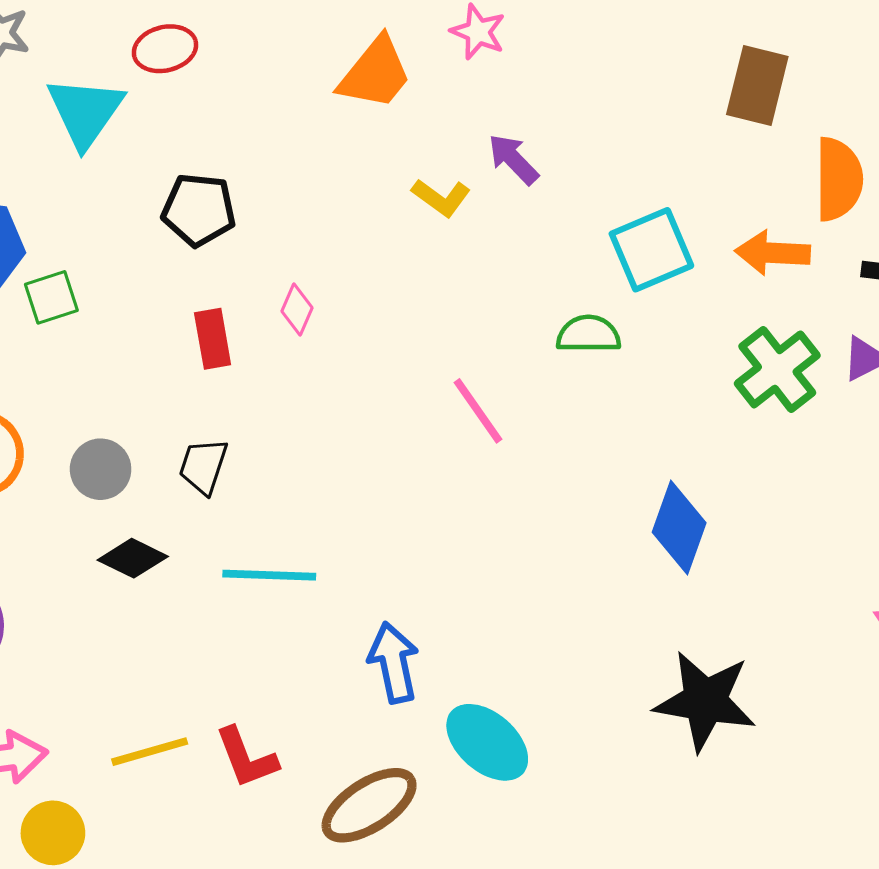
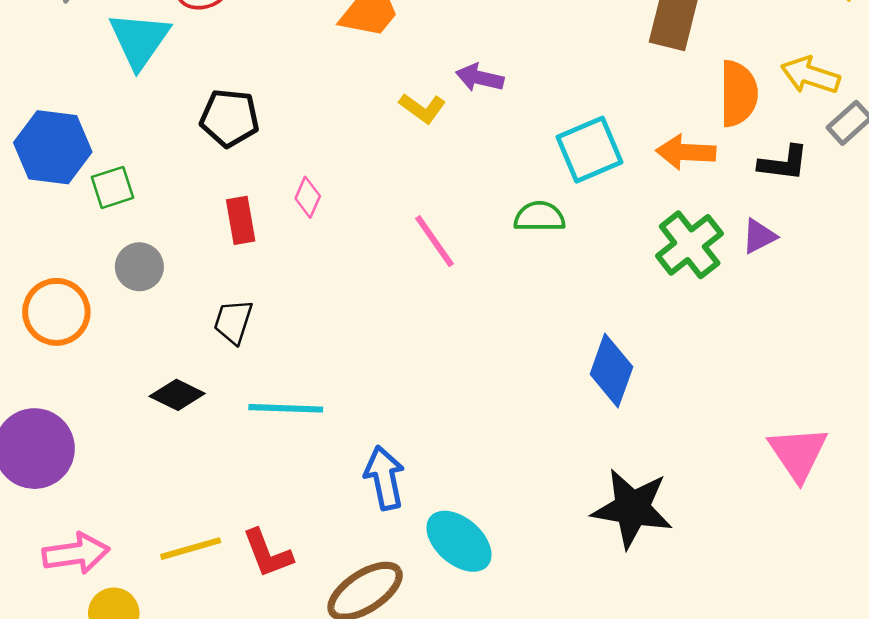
purple arrow: (513, 159) -> (480, 78), turned -33
pink line: (478, 411) -> (435, 241), moved
gray circle: (101, 469) -> (139, 267), moved

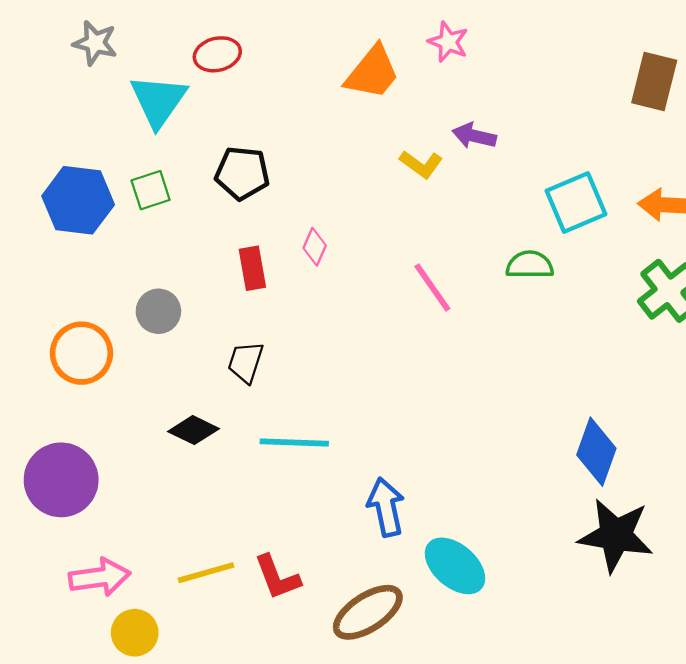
green square: (113, 187) -> (151, 190), moved
blue diamond: (611, 370) -> (596, 452), moved

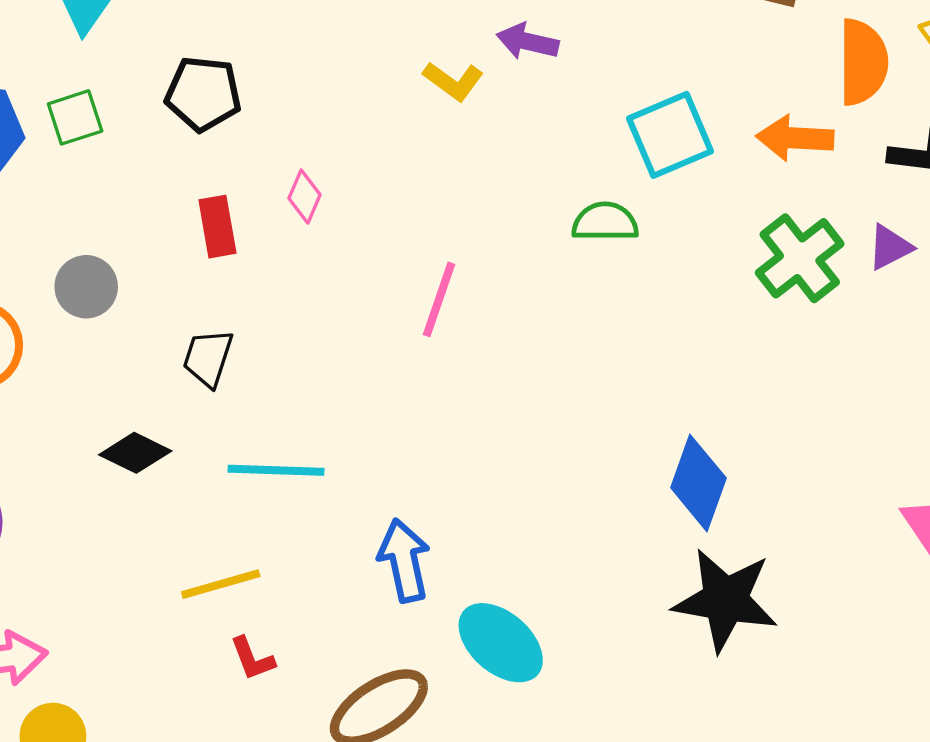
pink line: (432, 287) -> (439, 299), moved, turned 54
yellow line: (206, 573) -> (221, 584), moved
red L-shape: (277, 577) -> (252, 659), size x0.7

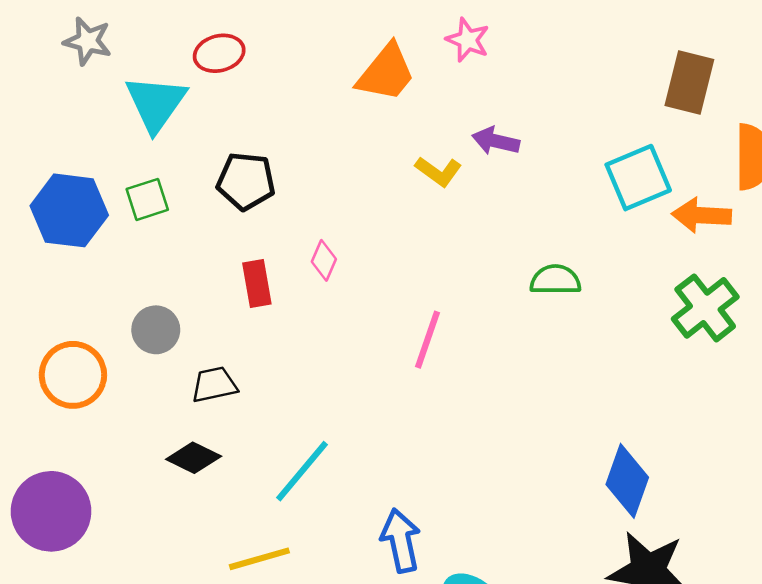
cyan square: (670, 135) -> (638, 178), moved
black trapezoid: (208, 358) -> (214, 385), moved, turned 60
cyan line: (276, 470) -> (302, 471), turned -52

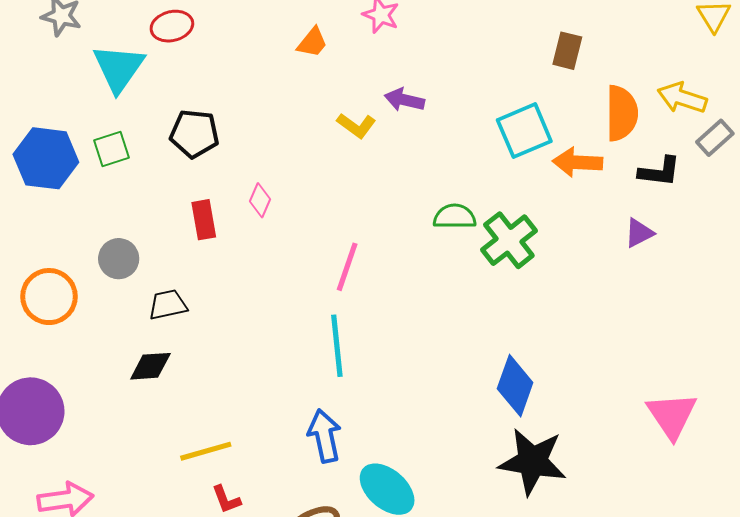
orange trapezoid: (386, 73) -> (312, 42), size x0.6
brown rectangle: (689, 83) -> (567, 51), size x0.7
green cross: (705, 308) -> (509, 240), moved
black diamond: (194, 458) -> (150, 366), turned -30
cyan line: (302, 471) -> (337, 346), moved, turned -46

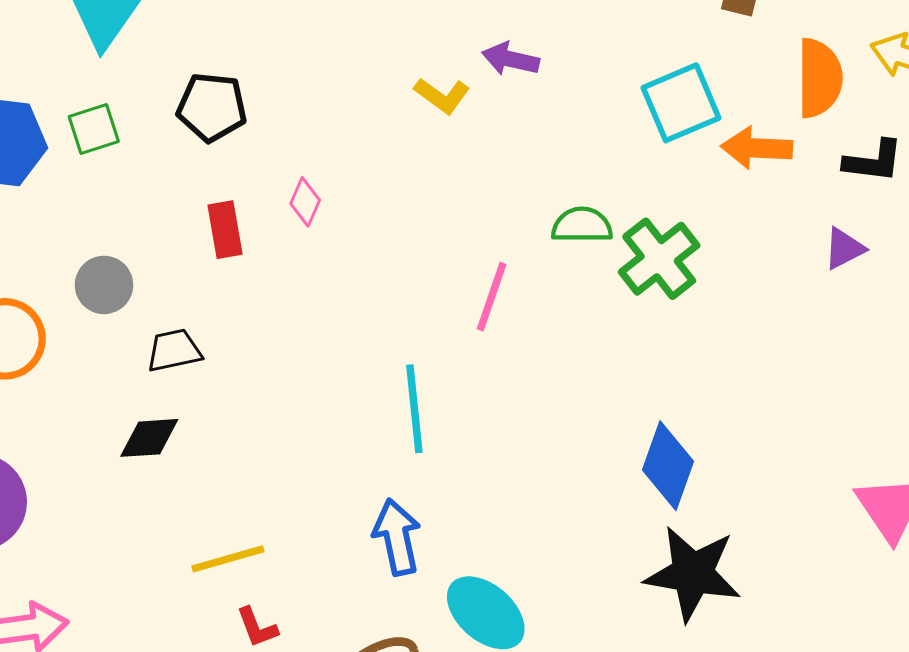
pink line: (347, 267) -> (492, 297), moved

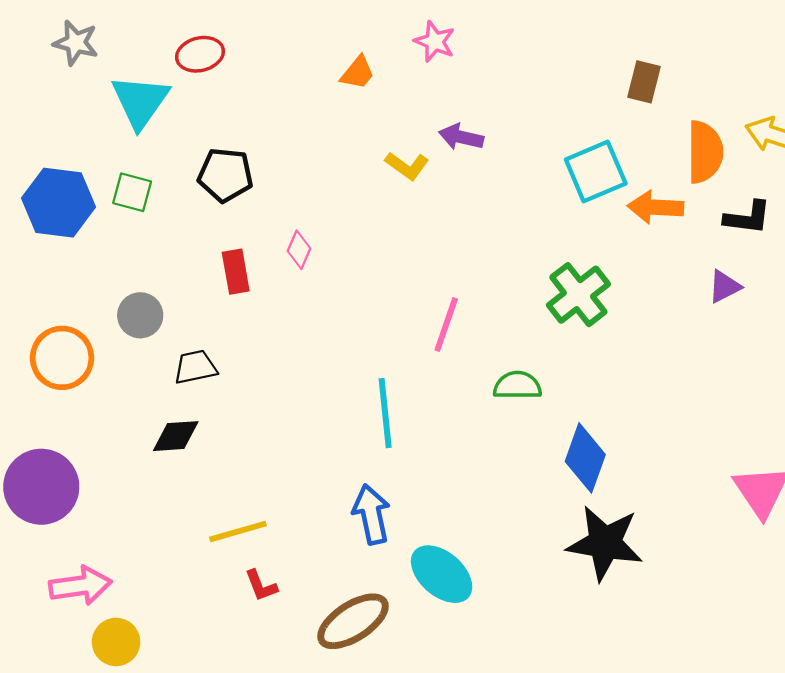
green square: (94, 129) -> (132, 192), turned 33
green semicircle: (582, 225) -> (517, 385), moved

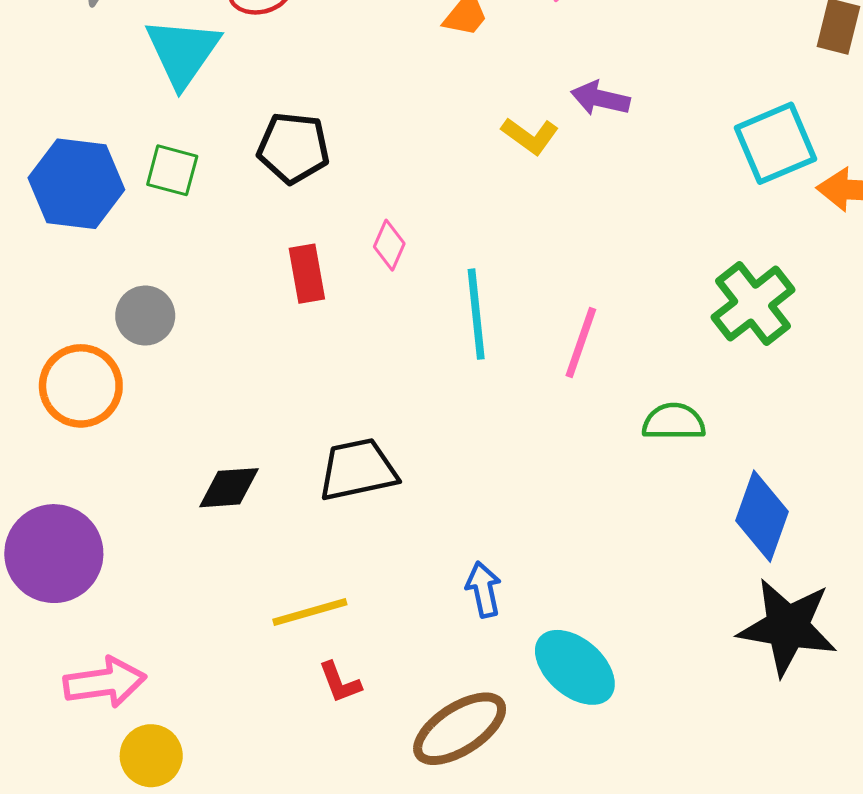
gray circle: (140, 315) -> (145, 316), moved
black trapezoid: (195, 367) -> (358, 470), moved, size x1.4
cyan line: (385, 413) -> (476, 314), moved
blue arrow: (371, 514) -> (484, 590), size x0.7

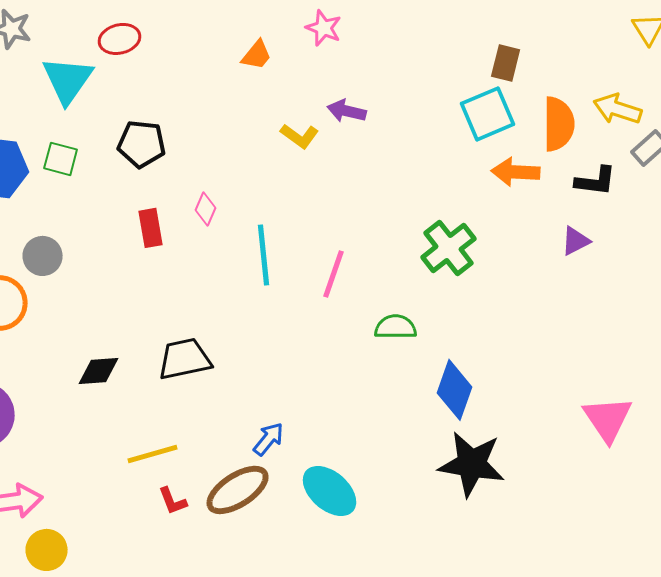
cyan square: (776, 143) -> (488, 114), moved
blue arrow: (484, 590) -> (269, 439), turned 51
brown ellipse: (460, 729) -> (238, 490), moved

